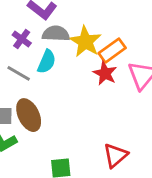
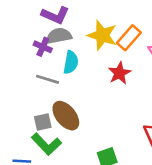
gray semicircle: (56, 34) -> (59, 36), moved
red star: (105, 73) -> (119, 73), moved, turned 30

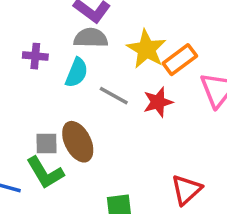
purple cross: (43, 47) -> (35, 56), moved, turned -30
cyan semicircle: (71, 62) -> (77, 73), moved
gray line: (48, 79) -> (114, 96), moved

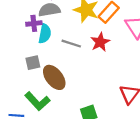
purple cross: (35, 56) -> (34, 23), moved
gray square: (47, 144) -> (33, 63), moved

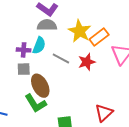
purple cross: (34, 23) -> (24, 50), moved
green L-shape: (37, 101) -> (36, 103), moved

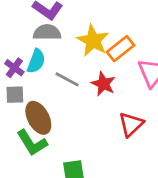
purple cross: (24, 50) -> (14, 68), turned 32
red star: (87, 62) -> (103, 84), turned -30
red triangle: (104, 113) -> (131, 124), moved

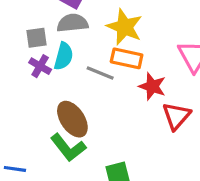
orange rectangle: (121, 49) -> (127, 58), moved, turned 56
red star: (103, 84) -> (152, 86), moved
gray square: (15, 95) -> (36, 38), moved

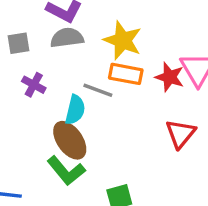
gray square: (36, 38) -> (18, 43), moved
cyan semicircle: (64, 56) -> (75, 110), moved
red star: (152, 86) -> (170, 77), moved

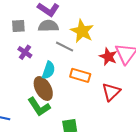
orange rectangle: (126, 74) -> (80, 75), moved
gray line: (98, 90) -> (65, 47), moved

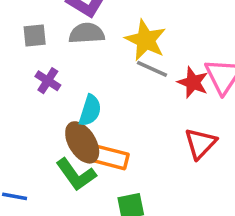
gray line: (65, 47) -> (152, 69), moved
orange rectangle: (80, 75) -> (110, 157), moved

